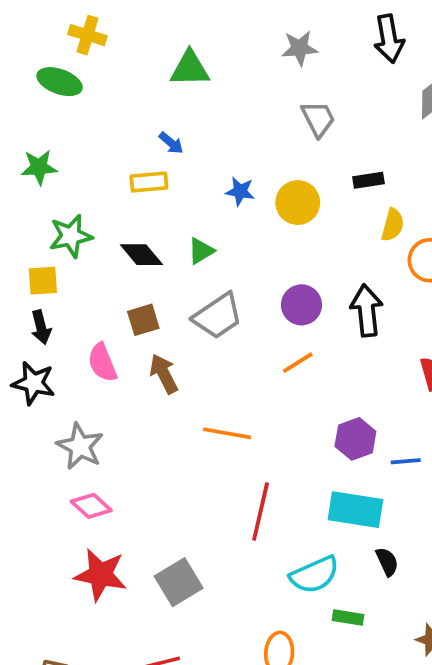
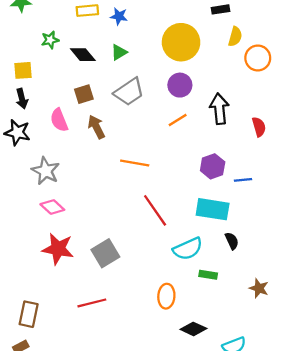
blue star: (240, 191) -> (119, 16), moved
yellow circle: (298, 203) -> (181, 42), moved, size x1.4
green star: (71, 236) -> (50, 40), moved, size x0.7
black arrow: (367, 310) -> (219, 109), moved
red line: (261, 511) -> (155, 210), turned -48

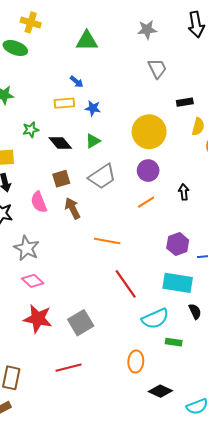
black arrow: (219, 109) -> (184, 192), size x0.6

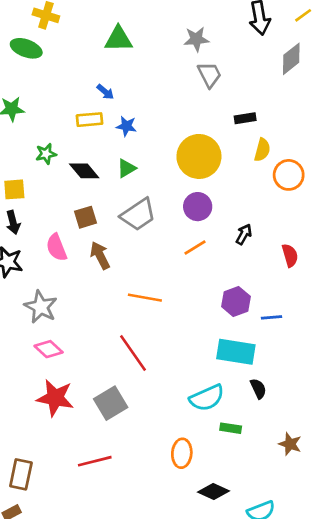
gray star: (147, 30) -> (196, 39), moved
black arrow: (184, 192) -> (244, 234), turned 35
red line: (126, 284) -> (133, 353), moved

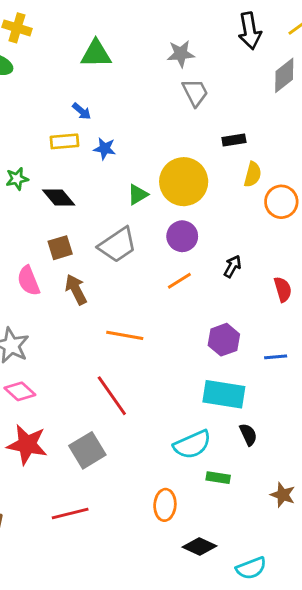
green triangle: (126, 168) -> (138, 195), moved
blue line: (272, 317) -> (276, 357), moved

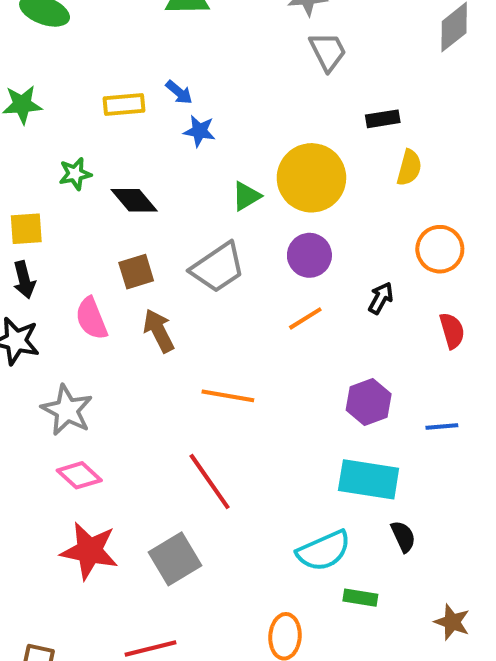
blue arrow: (82, 111) -> (179, 92), moved
yellow rectangle: (64, 141) -> (124, 105), moved
orange circle: (281, 202) -> (440, 249), moved

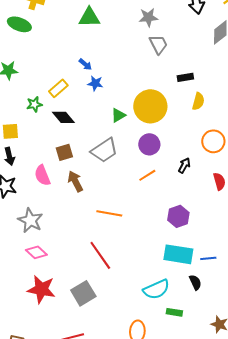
yellow rectangle: (124, 105) -> (58, 88), moved, turned -36
blue line: (442, 426) -> (208, 258), moved

